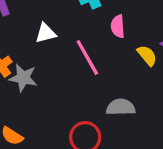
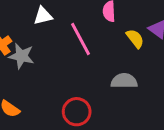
gray semicircle: (121, 107) -> (124, 81), moved

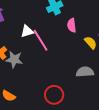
pink line: (80, 39) -> (41, 40), moved

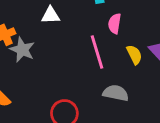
pink line: (41, 40) -> (97, 52), moved

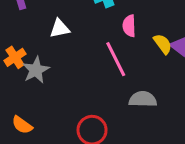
gray star: (22, 50) -> (36, 70), turned 30
yellow semicircle: (134, 55) -> (163, 44), moved

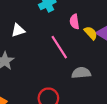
pink semicircle: (129, 26) -> (74, 22), moved

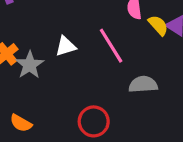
white triangle: (18, 30) -> (66, 46), moved

